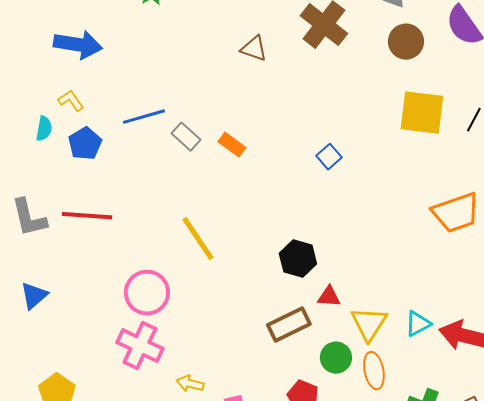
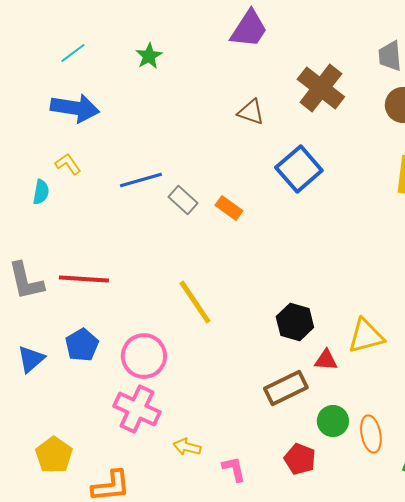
blue pentagon: (85, 144) -> (82, 345), moved
blue square: (329, 157) -> (299, 169), moved, size x1.8
yellow triangle: (369, 324) -> (366, 336), moved, turned 42

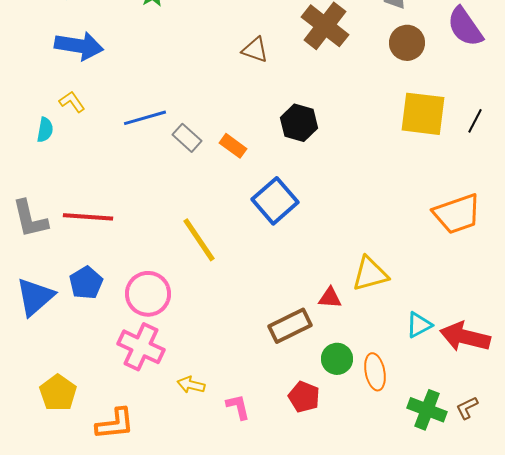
blue square: (299, 169) -> (275, 201), moved
black hexagon: (295, 322) -> (299, 123), moved
blue triangle: (31, 359) -> (35, 297), size x1.4

